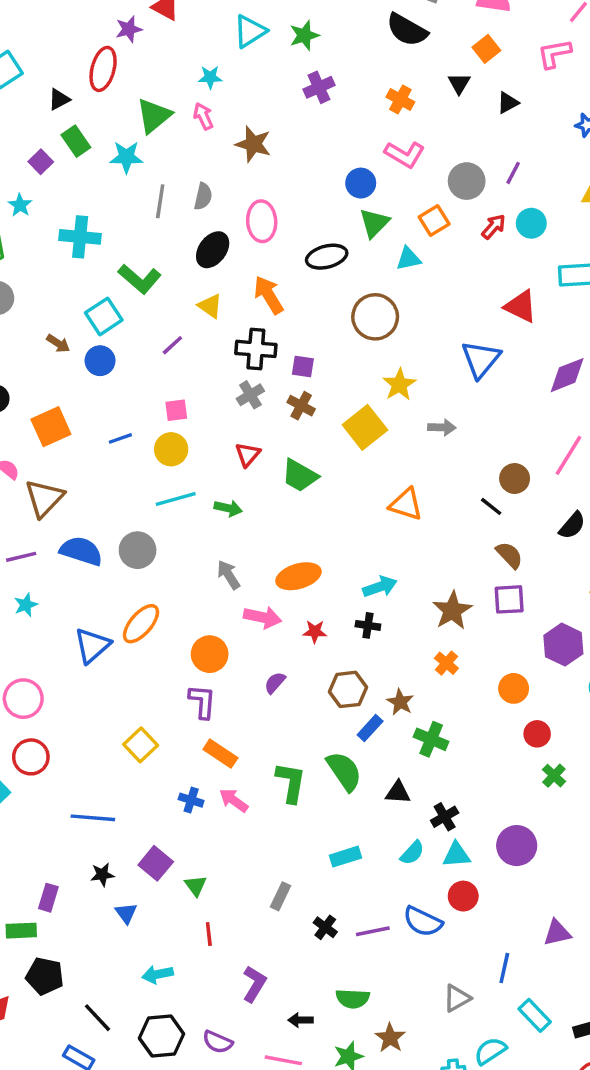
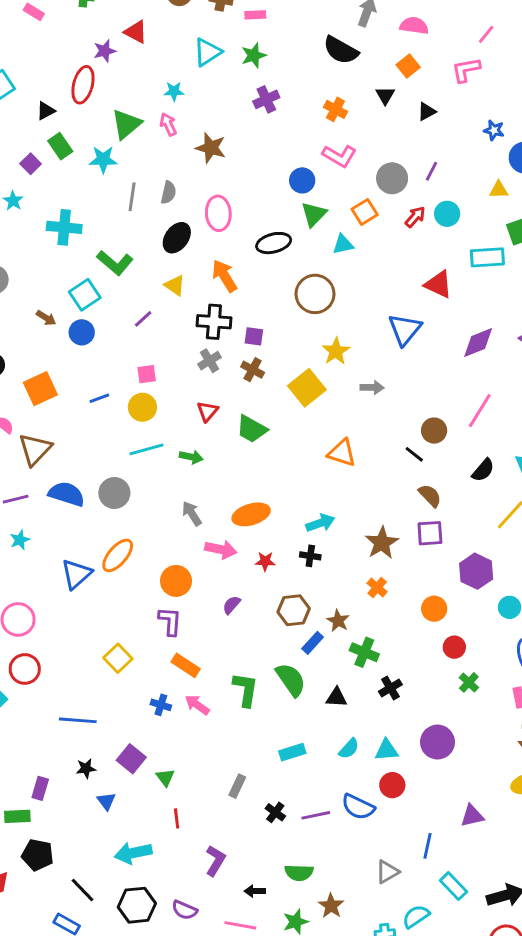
black cross: (445, 817) -> (390, 688), moved
cyan arrow: (158, 974) -> (133, 853), size x1.4

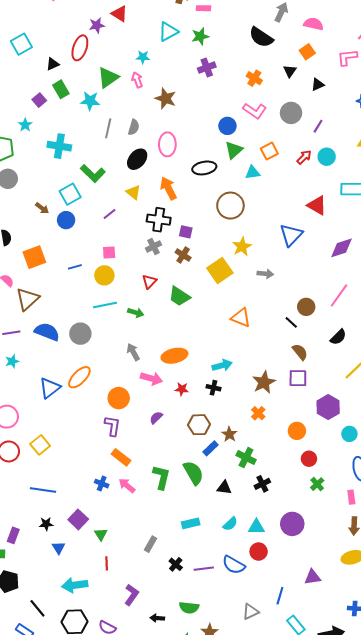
gray circle: (392, 178) -> (291, 113), moved
yellow square: (118, 658) -> (40, 445), moved

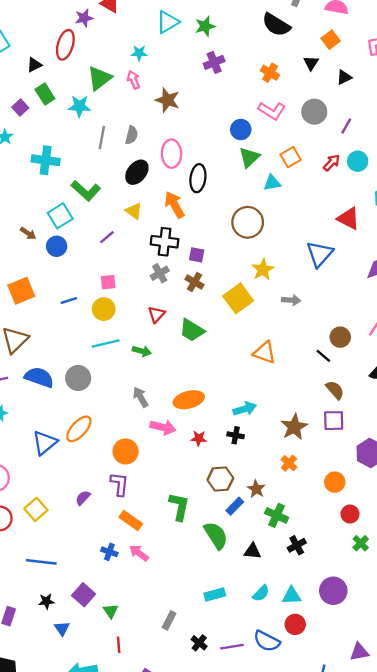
black ellipse: (204, 168) -> (198, 178), moved, turned -70
purple semicircle: (156, 418) -> (83, 498), moved
green L-shape: (161, 477) -> (179, 507), moved

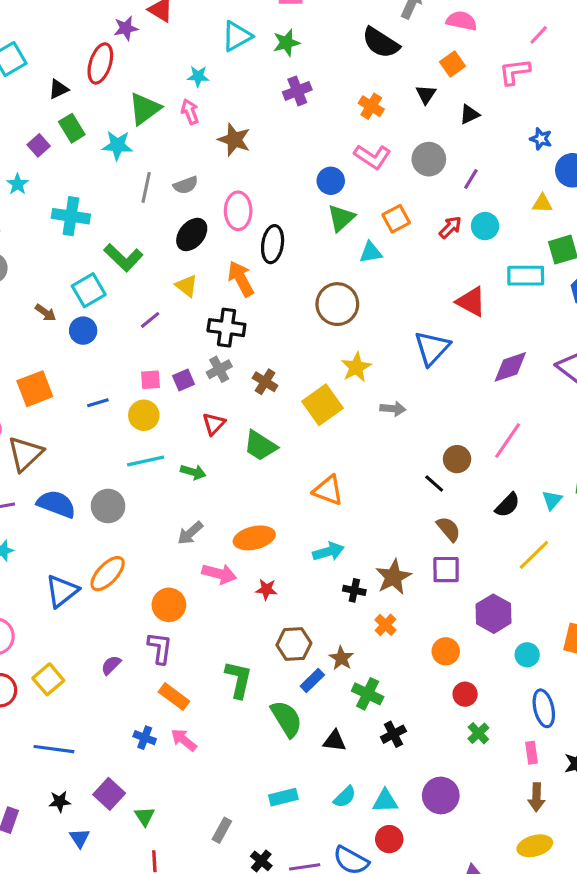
gray semicircle: (132, 135) -> (186, 185), turned 54
purple square: (197, 255) -> (184, 380), moved, turned -35
orange triangle: (265, 352) -> (328, 490), moved
gray arrow: (140, 397) -> (190, 533), turned -102
black cross: (236, 435) -> (354, 590), moved

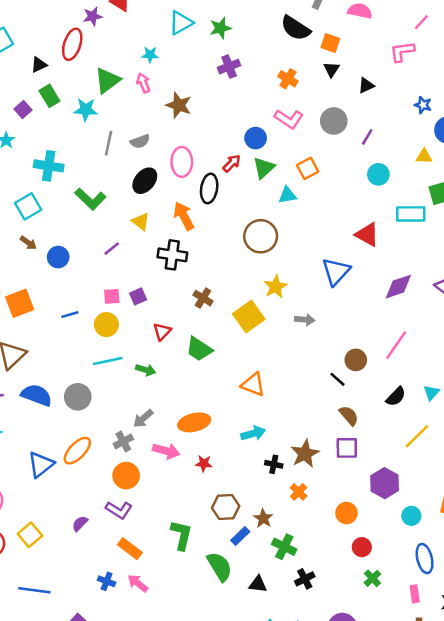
orange square: (452, 64) -> (330, 43), moved, turned -36
red arrow: (450, 227) -> (232, 163), moved
cyan square: (89, 290) -> (28, 206), moved
gray cross: (219, 369) -> (123, 442), moved
purple L-shape: (160, 648) -> (119, 510), turned 115

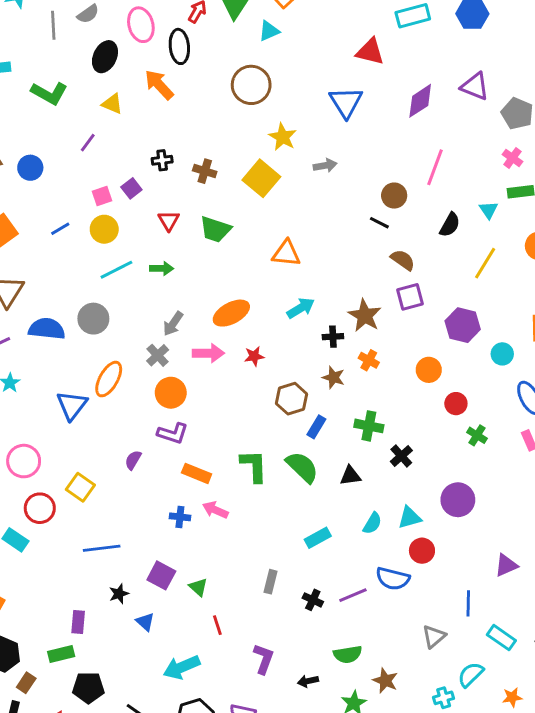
black cross: (172, 255) -> (162, 160), moved, size x0.6
brown star: (263, 518) -> (333, 377), moved
green L-shape: (181, 535) -> (254, 466), moved

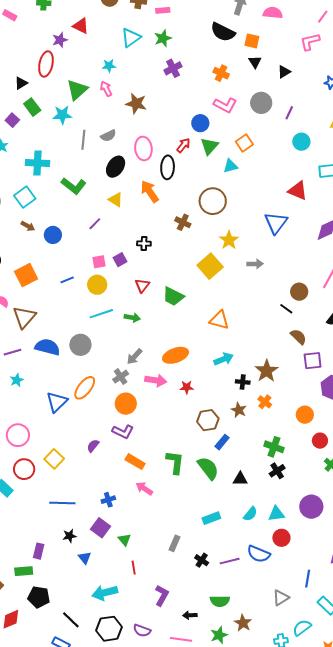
brown cross: (205, 171) -> (183, 222), moved
purple square: (410, 297) -> (313, 361), moved
green cross: (369, 426) -> (274, 447), moved
blue cross: (180, 517) -> (108, 500), moved, turned -32

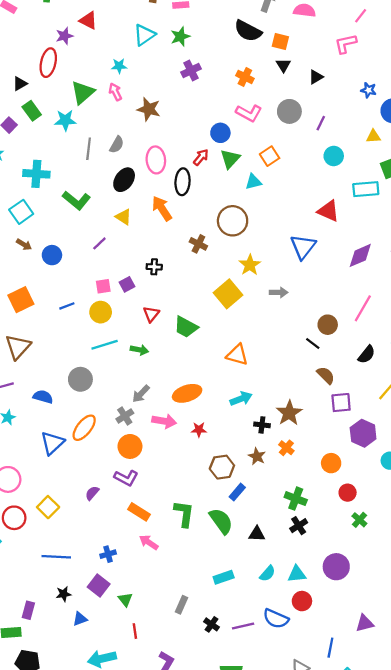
gray semicircle: (108, 136) -> (117, 145), turned -35
blue semicircle: (47, 347) -> (43, 397), moved, size x0.7
blue triangle: (85, 558) -> (80, 619), turned 48

